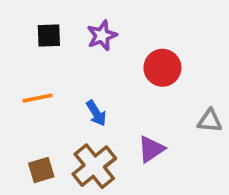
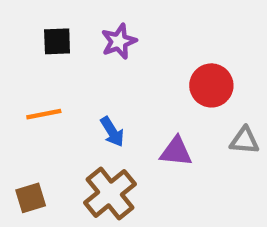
red circle: (162, 68) -> (211, 85), moved
purple triangle: (151, 149) -> (176, 152), moved, turned 40
brown square: (41, 170) -> (31, 198), moved

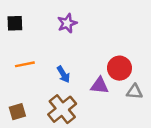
black square: (57, 41) -> (15, 23), moved
red circle: (211, 85) -> (119, 68), moved
gray triangle: (244, 141) -> (134, 92), moved

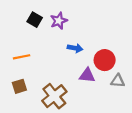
black square: (15, 23) -> (35, 20), moved, turned 32
blue arrow: (63, 74) -> (75, 48), moved, turned -48
brown square: (17, 112) -> (19, 86), moved

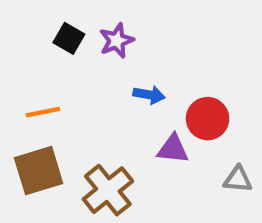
gray triangle: (118, 81) -> (238, 179), moved
brown square: (19, 86) -> (39, 171), size x1.6

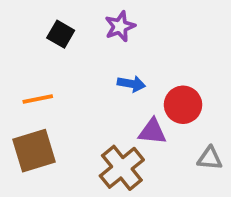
purple star: (117, 41) -> (120, 26), moved
brown cross: (108, 190) -> (122, 168), moved

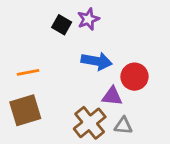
black square: (61, 34) -> (62, 25), moved
blue arrow: (131, 84) -> (97, 61), size x1.5
gray triangle: (210, 158) -> (123, 126), moved

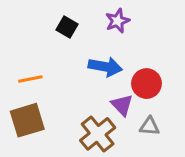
purple star: (88, 19) -> (117, 21), moved
purple triangle: (112, 96) -> (122, 105), turned 40
gray triangle: (123, 126) -> (150, 126), moved

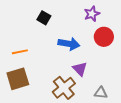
purple star: (117, 21) -> (92, 14), moved
red circle: (146, 84) -> (104, 37), moved
gray triangle: (150, 126) -> (101, 93), moved

